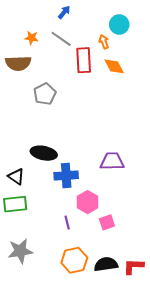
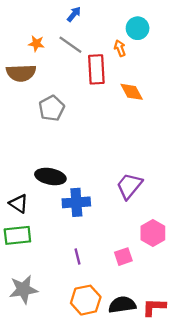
orange diamond: (114, 66) -> (132, 92), moved
purple trapezoid: (112, 161) -> (129, 186), turned -50
pink hexagon: (88, 202) -> (153, 233), moved

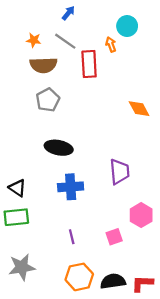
brown semicircle: (21, 73) -> (43, 65), moved
orange diamond: (132, 92) -> (139, 109), moved
black ellipse: (50, 176) -> (59, 148), moved
purple trapezoid: (129, 186) -> (119, 172), turned 136

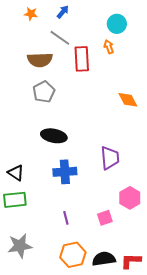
orange star: (34, 40) -> (31, 14), moved
orange arrow: (111, 44) -> (109, 47), moved

